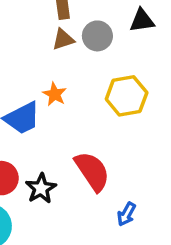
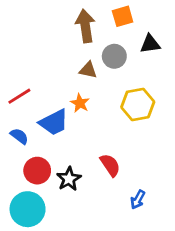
brown triangle: (63, 39) -> (88, 70), moved, turned 30
red semicircle: (92, 171) -> (110, 165), size x0.7

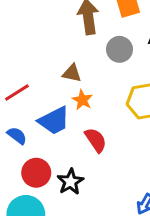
brown triangle: (88, 70) -> (72, 73), moved
red semicircle: (110, 165) -> (96, 140), moved

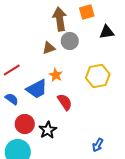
gray circle: (119, 49) -> (70, 41), moved
brown triangle: (72, 73) -> (49, 48), moved, turned -32

